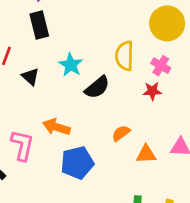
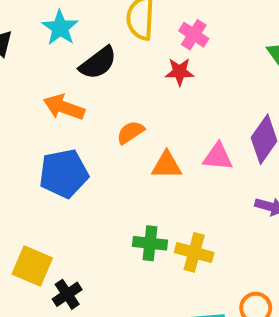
orange arrow: (56, 127) -> (64, 107), moved

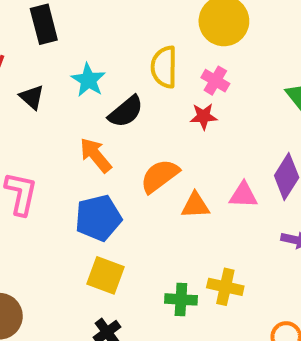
orange arrow: (64, 107) -> (96, 155), turned 33
orange semicircle: (130, 132) -> (160, 176), size x1.5
green cross: (150, 243) -> (181, 299), moved
yellow square: (32, 266) -> (106, 275), moved

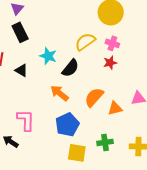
yellow semicircle: (164, 67) -> (85, 42), turned 65
green cross: (181, 299) -> (105, 142), moved

